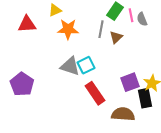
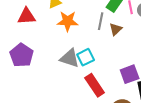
purple pentagon: (22, 84) -> (22, 55), moved

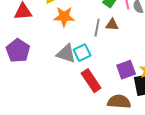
gray line: (101, 21) -> (97, 28), moved
brown triangle: (116, 29) -> (112, 25), turned 48

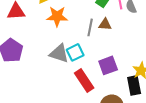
purple square: (126, 70) -> (108, 65), moved

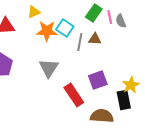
cyan square: (75, 52) -> (65, 28), moved, turned -30
gray triangle: (59, 53) -> (49, 68), turned 45

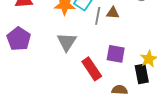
purple square: (98, 80) -> (116, 54), turned 30
brown semicircle: (102, 116) -> (120, 90), size x0.7

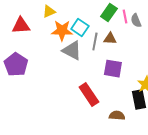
gray triangle: (67, 42) -> (72, 51), moved, turned -35
purple square: (116, 54) -> (113, 69), moved

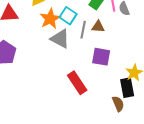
orange star: (62, 31) -> (50, 19), turned -30
brown semicircle: (117, 116) -> (118, 104), moved, turned 63

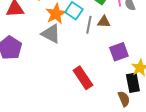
gray triangle: (60, 39) -> (51, 34), moved
purple square: (101, 57) -> (119, 52), moved, turned -30

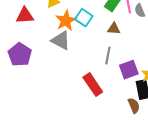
gray line: (89, 25) -> (108, 56), moved
purple square: (119, 52) -> (129, 70), moved

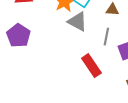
gray triangle: (61, 41) -> (77, 22), moved

